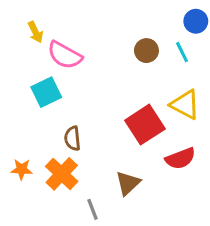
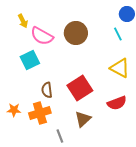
brown circle: (146, 51) -> (76, 33), moved, size x1.5
red square: (145, 125) -> (80, 88), moved
orange cross: (62, 174) -> (40, 113), turned 30

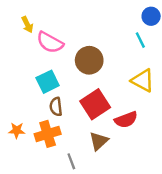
brown circle: (76, 33) -> (89, 60), moved
cyan square: (30, 60) -> (48, 82), moved
red semicircle: (117, 103) -> (126, 120), moved

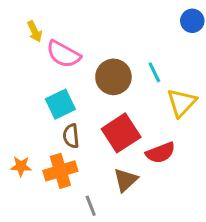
cyan line: (140, 40) -> (154, 72), moved
yellow triangle: (143, 80) -> (182, 103), turned 45

